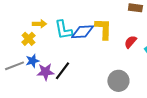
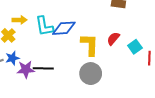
yellow L-shape: (103, 29) -> (90, 45), moved
black line: (62, 71) -> (43, 68), turned 54
gray circle: (118, 81) -> (91, 74), moved

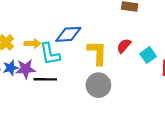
yellow arrow: (20, 20) -> (33, 44), moved
cyan L-shape: (44, 26) -> (50, 54), moved
purple star: (26, 69) -> (26, 69), moved

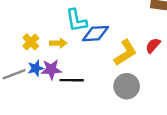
yellow L-shape: (97, 53) -> (125, 53), turned 56
cyan L-shape: (50, 54) -> (76, 20), moved

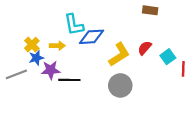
blue star: (36, 68) -> (36, 58), moved

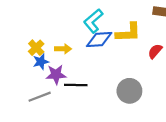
cyan L-shape: (74, 25) -> (93, 21), moved, turned 60
yellow L-shape: (119, 55) -> (128, 33), moved, turned 30
gray line: (16, 74) -> (40, 97), moved

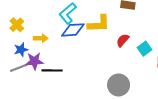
yellow cross: (36, 48) -> (17, 25), moved
gray circle: (129, 91) -> (119, 85), moved
gray line: (40, 97) -> (20, 67), moved

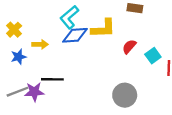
purple star: (34, 61) -> (34, 92), moved
gray line: (20, 67) -> (17, 92), moved

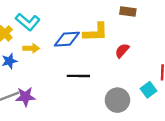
cyan L-shape: (69, 17) -> (28, 22), moved, turned -100
cyan square: (153, 56) -> (149, 90), moved
black line: (52, 79) -> (78, 76), moved

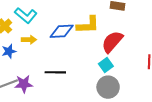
red semicircle: (122, 51) -> (112, 42), size x1.6
black line: (78, 76) -> (55, 72), moved
cyan square: (149, 90) -> (106, 65), moved

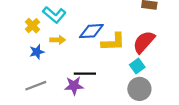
yellow L-shape: (88, 25) -> (113, 42), moved
purple star: (24, 84) -> (74, 86), moved

